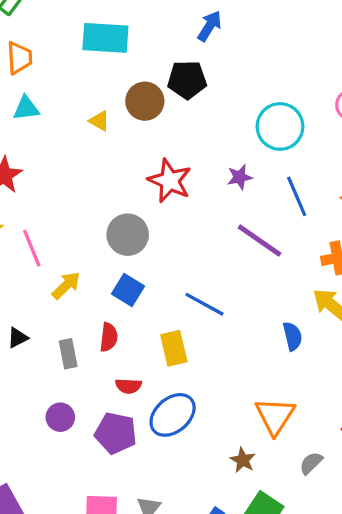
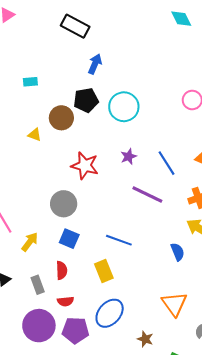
cyan rectangle: (105, 38) -> (30, 82), size x0.5
cyan circle: (280, 126) -> (124, 107), moved
red semicircle: (128, 386) -> (66, 301), moved
purple circle: (60, 417) -> (39, 326), size x1.8
brown star: (243, 460) -> (145, 339), moved

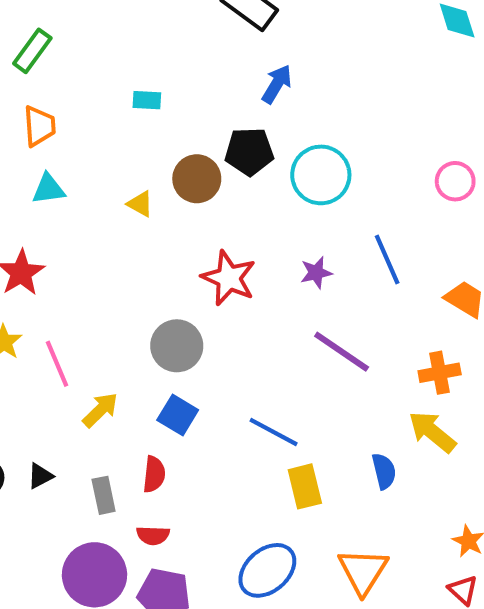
blue line: (167, 163) -> (387, 259), moved
yellow rectangle: (104, 271) -> (305, 486), moved
blue ellipse: (110, 313) -> (267, 570), moved

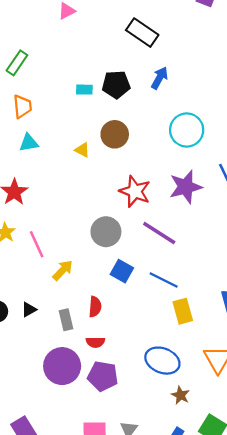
black pentagon: (249, 152) -> (116, 85), moved
purple star: (316, 273) -> (186, 187), size x1.8
purple line: (342, 352) -> (159, 233), moved
blue square: (178, 415) -> (122, 271), moved
blue ellipse: (267, 570) -> (162, 361), turned 64

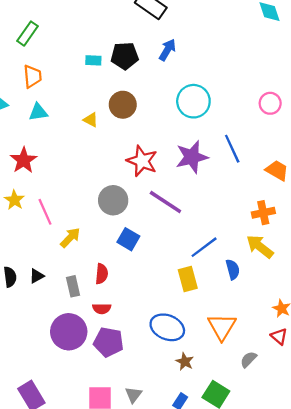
blue line: (164, 280) -> (204, 247), moved, turned -64

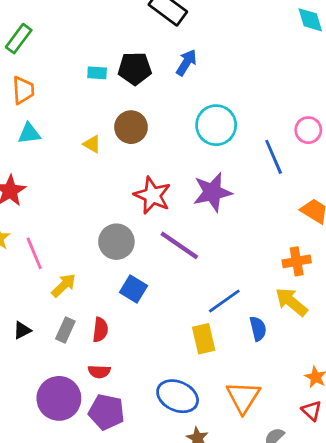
blue line: (232, 149) -> (274, 157), moved
gray rectangle: (73, 286) -> (65, 330), moved, turned 36

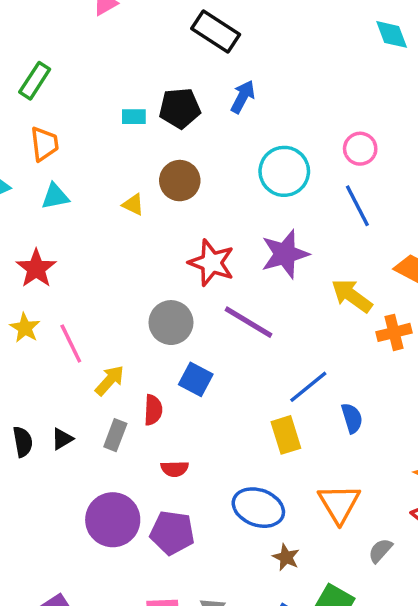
pink circle: (308, 130) -> (360, 149), moved
yellow arrow: (291, 302) -> (352, 296), moved
red semicircle: (100, 330) -> (153, 410), moved
red semicircle: (99, 372) -> (175, 469), moved

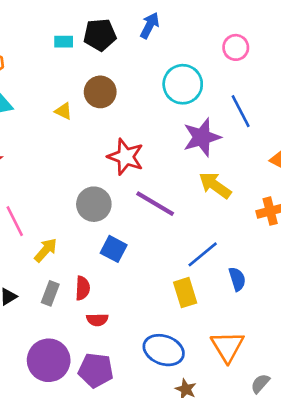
pink circle: (360, 149) -> (236, 47), moved
purple star: (285, 254) -> (202, 137), moved
yellow arrow: (352, 296) -> (215, 185), moved
red semicircle: (153, 410) -> (83, 288), moved

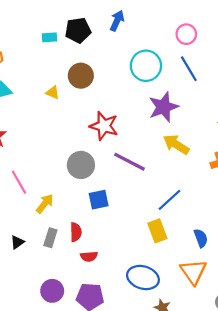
blue line: (241, 111) -> (189, 69), moved
blue square: (114, 249) -> (99, 200), turned -36
blue semicircle: (237, 279) -> (201, 238), moved
purple circle: (49, 360) -> (52, 291), size x0.7

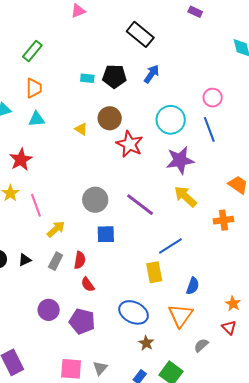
red star: (104, 126) -> (130, 144), moved
blue semicircle: (201, 238) -> (193, 286), turned 30
red semicircle: (89, 256) -> (88, 284), turned 49

